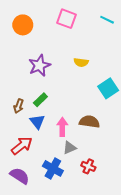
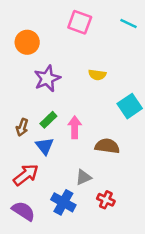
orange circle: (23, 25) -> (27, 42), moved
pink arrow: (62, 127) -> (75, 127), moved

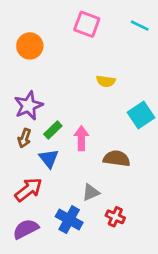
purple star: (47, 79) -> (28, 106), moved
purple semicircle: (23, 211) -> (26, 229), turned -60

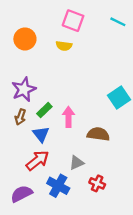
yellow semicircle: (106, 81) -> (64, 46), moved
red arrow: (28, 190) -> (38, 160), moved

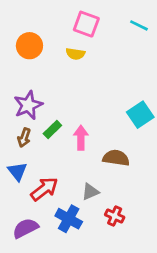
blue triangle: (41, 134) -> (17, 171), moved

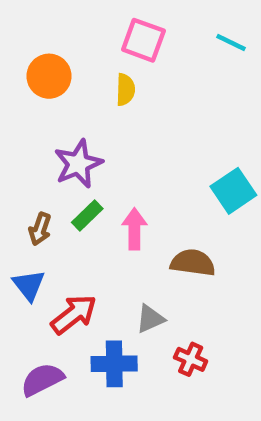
yellow semicircle: (75, 54) -> (125, 90), turned -96
purple star: (28, 105) -> (78, 164), moved
blue cross: (69, 219) -> (114, 364), turned -30

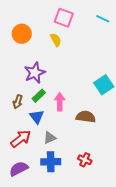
yellow semicircle: (125, 90) -> (56, 40), turned -32
blue triangle: (29, 285) -> (37, 117), moved
red arrow: (74, 314) -> (21, 139), moved
gray triangle: (150, 319) -> (50, 138), moved

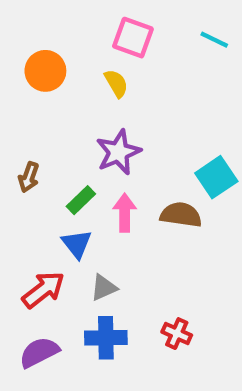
purple star: (35, 73) -> (118, 152), moved
brown arrow: (18, 102) -> (29, 177), moved
brown semicircle: (86, 117) -> (181, 215), moved

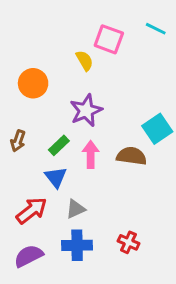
pink square: (133, 38) -> (109, 39), moved
orange circle: (45, 71) -> (33, 83), moved
brown arrow: (29, 177) -> (18, 141), moved

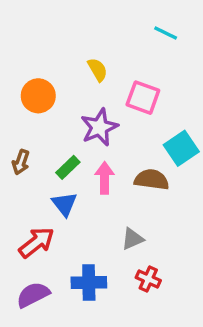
cyan line: (156, 29) -> (166, 33), moved
pink square: (109, 39) -> (143, 98), moved
gray triangle: (75, 209) -> (132, 239), moved

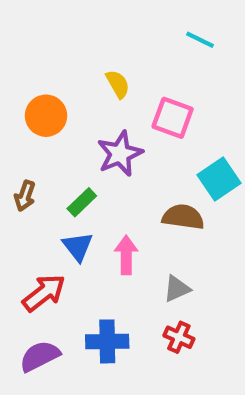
pink arrow: (105, 178) -> (126, 255), moved
gray triangle: (132, 239) -> (177, 289), moved

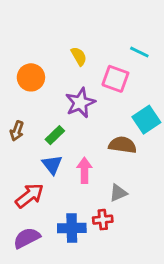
cyan line: (200, 40) -> (139, 52), moved
red cross: (179, 337) -> (103, 220), moved, turned -30

